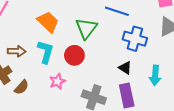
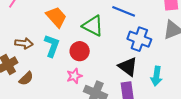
green triangle: (86, 28) -> (93, 26), turned -45
black triangle: (125, 68) -> (128, 67), size x1.5
pink star: (57, 81) -> (74, 76), moved

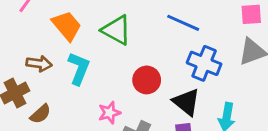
orange trapezoid: (56, 17) -> (67, 26), moved
green triangle: (93, 26) -> (116, 30), moved
red circle: (80, 51) -> (147, 80), moved

